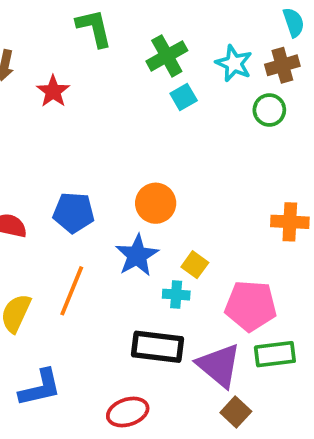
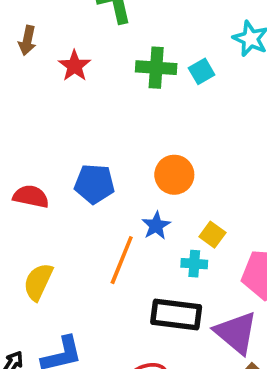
green cross: (167, 56) -> (156, 68), moved, turned 33
blue star: (137, 255) -> (156, 226), size x0.7
orange line: (72, 291) -> (122, 260), moved

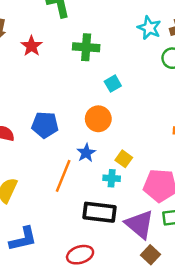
cyan square: (202, 71) -> (113, 84), moved

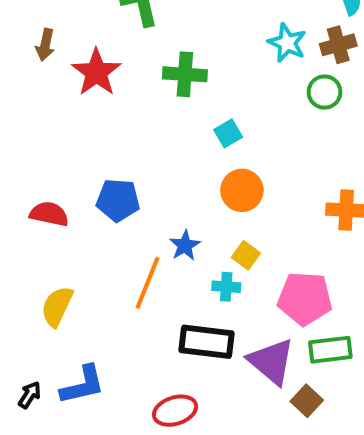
red star: (32, 46) -> (96, 72), size x1.4
orange circle: (98, 119) -> (242, 190), moved
brown square: (150, 255) -> (307, 401), moved

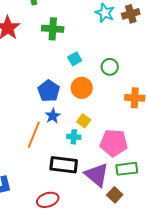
green circle: (325, 92) -> (110, 67), moved
blue pentagon: (118, 200) -> (49, 91), moved, turned 30

